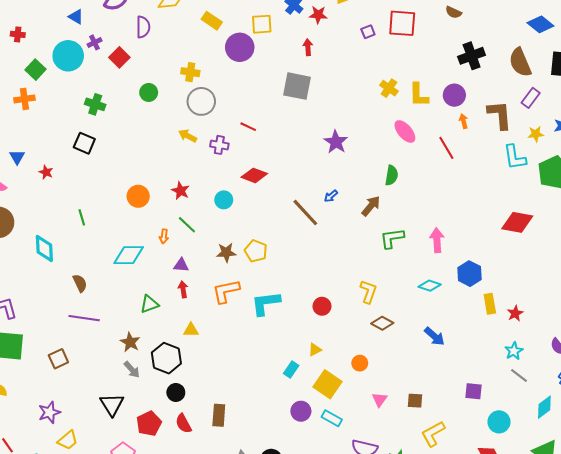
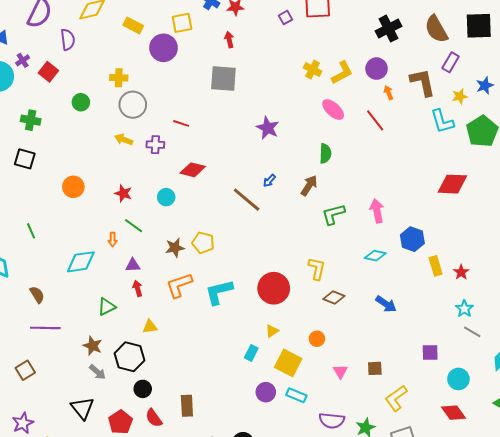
yellow L-shape: (419, 95) -> (342, 73), turned -110
orange circle: (138, 196) -> (73, 187), moved
red circle: (322, 306) -> (274, 288), size x1.8

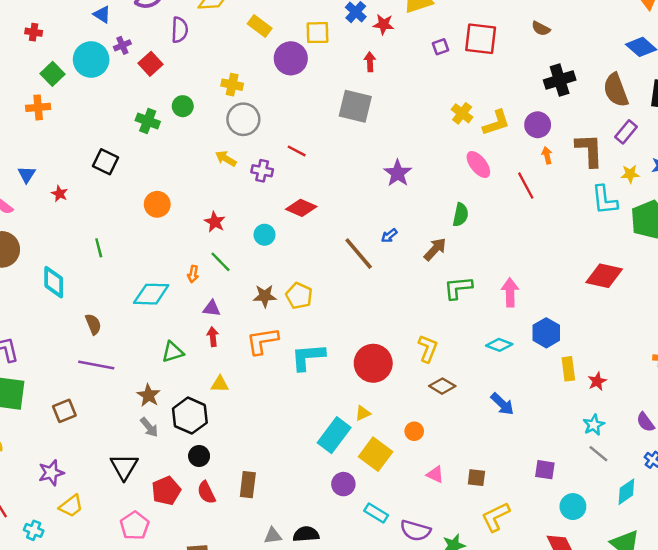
green cross: (31, 120) -> (148, 121), moved
cyan rectangle: (251, 353) -> (334, 435), size x1.8
pink triangle: (340, 372) -> (435, 474), turned -42
cyan rectangle: (296, 395) -> (376, 513), moved

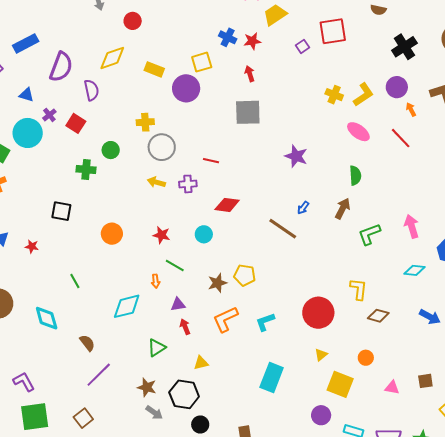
cyan L-shape: (308, 357) -> (265, 322), size x0.7
purple line: (96, 365) -> (99, 375), turned -40
cyan rectangle: (334, 435) -> (272, 378), moved

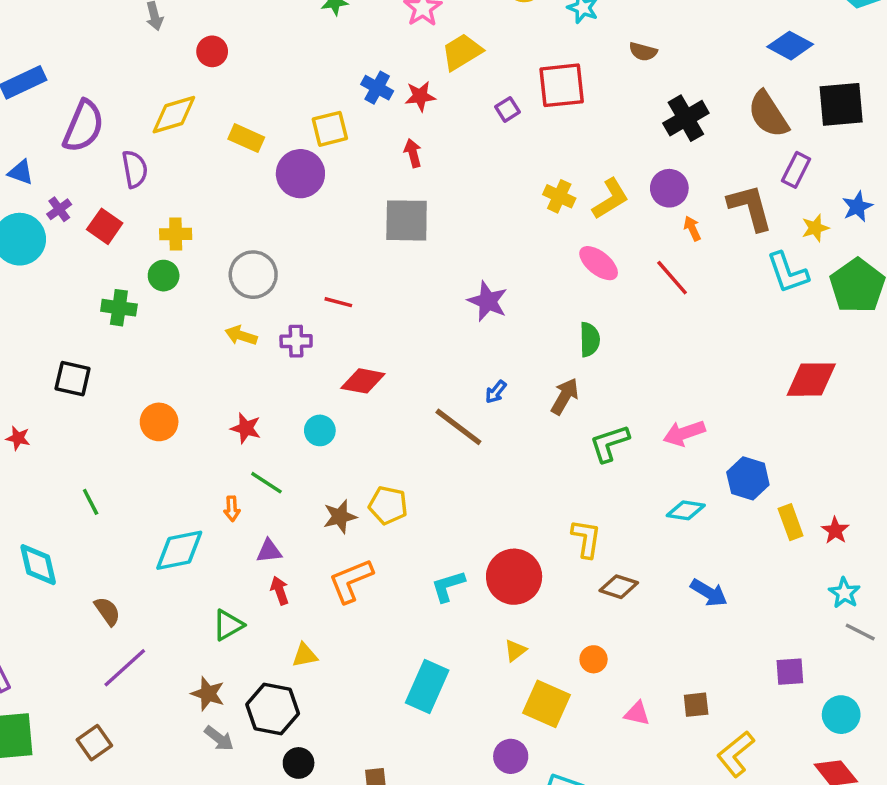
yellow cross: (145, 122) -> (176, 234), moved
pink arrow: (412, 226) -> (684, 433), turned -95
cyan L-shape: (265, 322) -> (448, 586), moved

